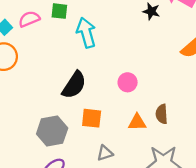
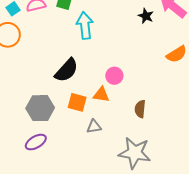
orange triangle: (137, 122) -> (101, 95), moved
gray triangle: (105, 153) -> (94, 127), moved

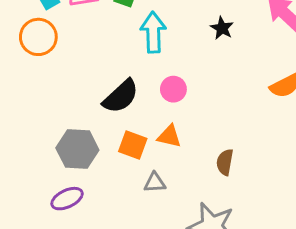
black star: (146, 16) -> (222, 28), moved
pink circle: (114, 76) -> (173, 89), moved

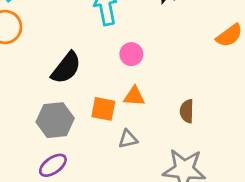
black semicircle: (121, 96) -> (66, 68), moved

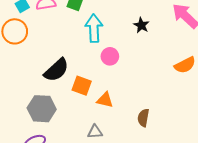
pink circle: (131, 54) -> (110, 56), moved
orange square: (103, 109) -> (82, 86), moved

